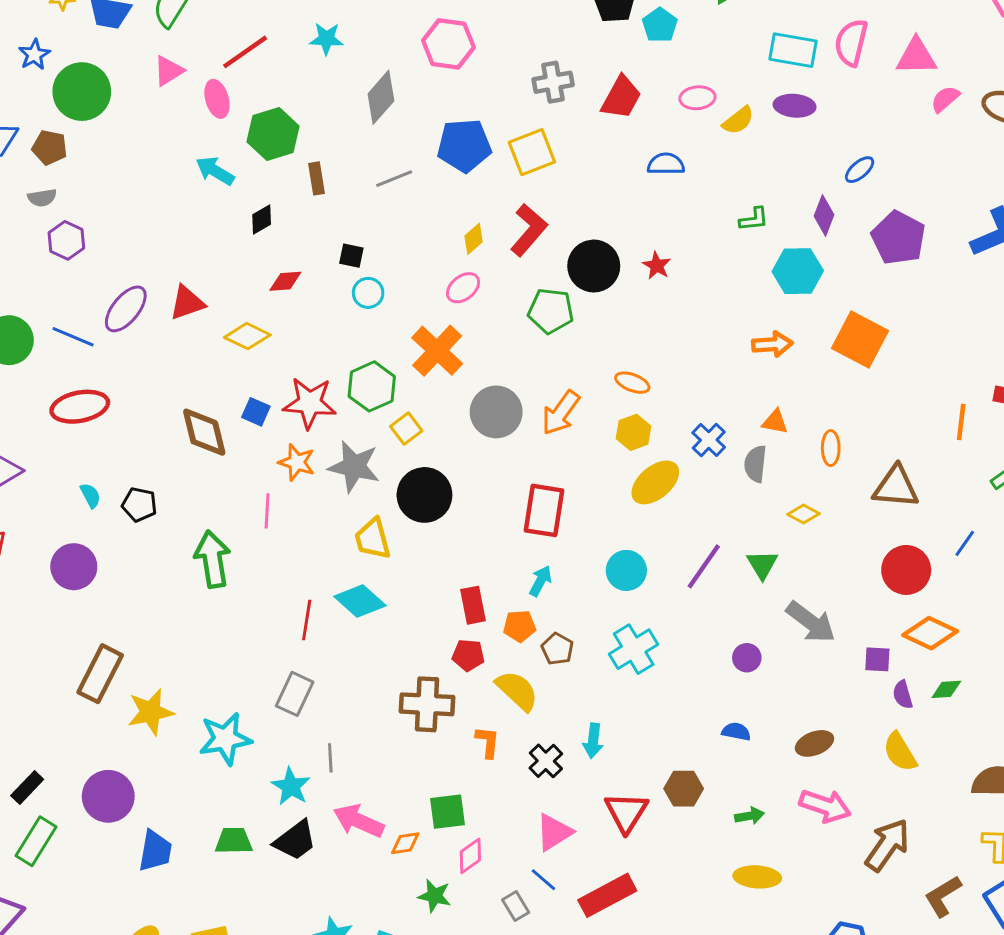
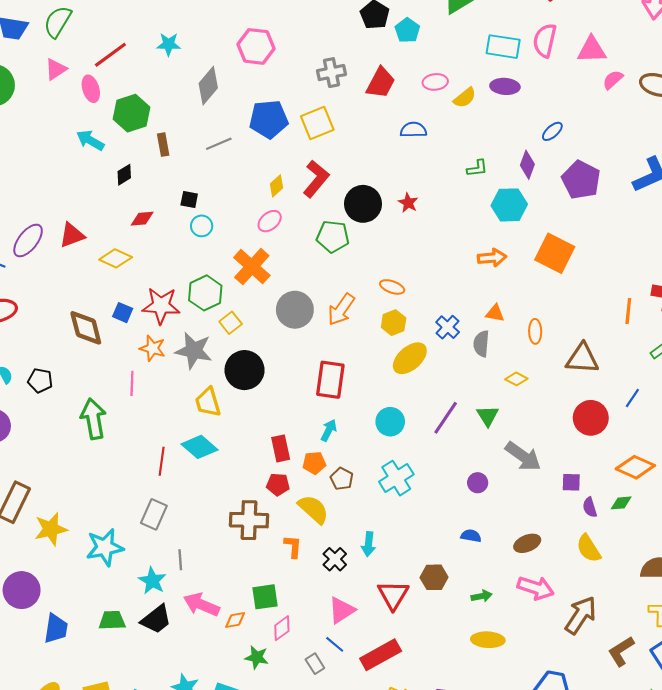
orange diamond: (930, 633) -> (635, 467), moved

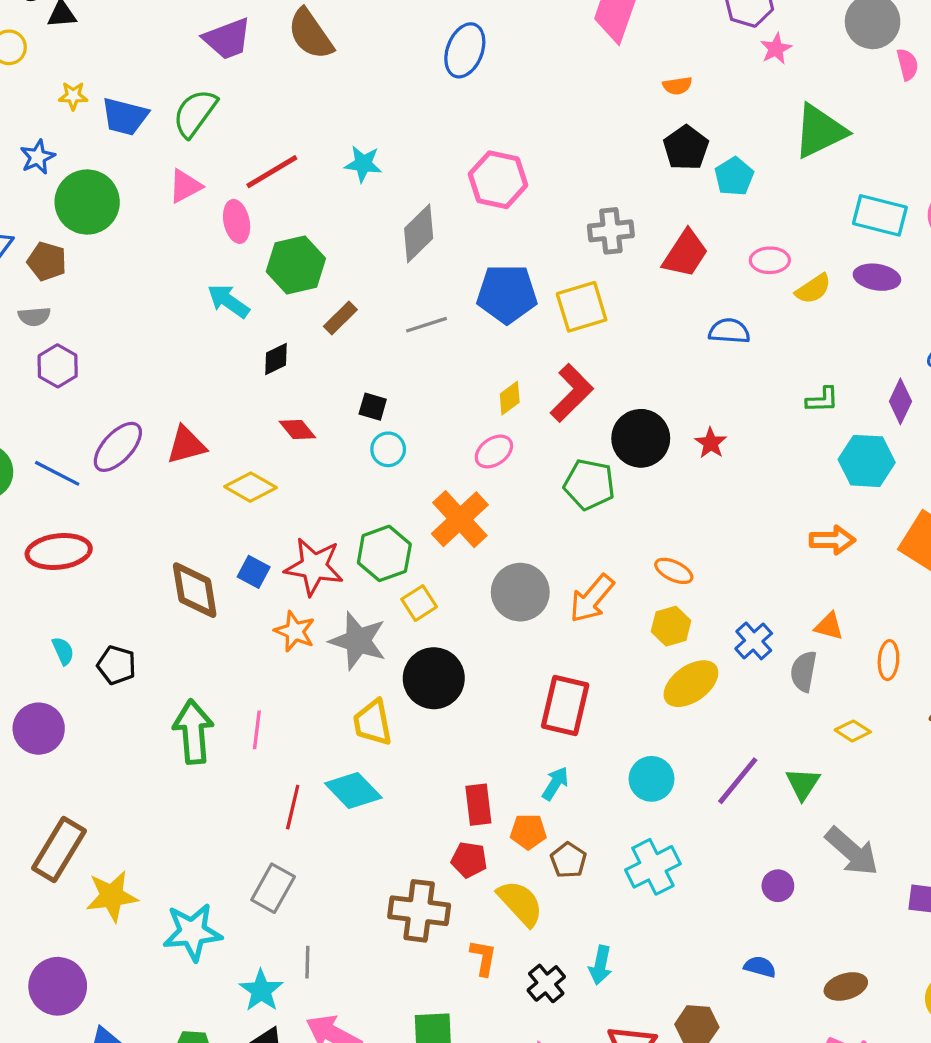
brown rectangle: (163, 145) -> (340, 318), turned 50
red diamond: (142, 219) -> (297, 429), turned 50
pink line: (132, 383) -> (257, 730), moved

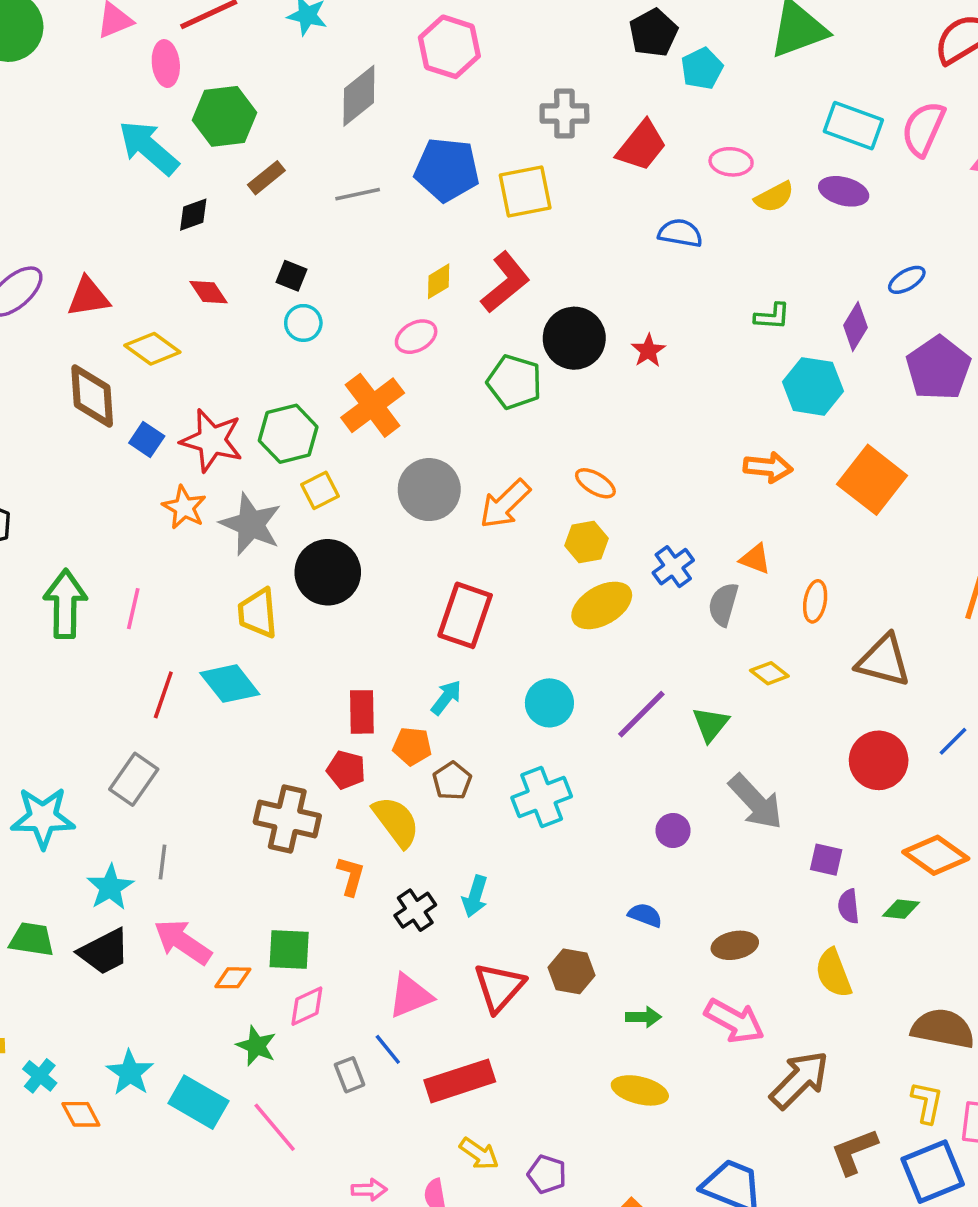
cyan arrow: (228, 301) -> (149, 148), size x1.4
brown diamond: (195, 590) -> (92, 396), moved

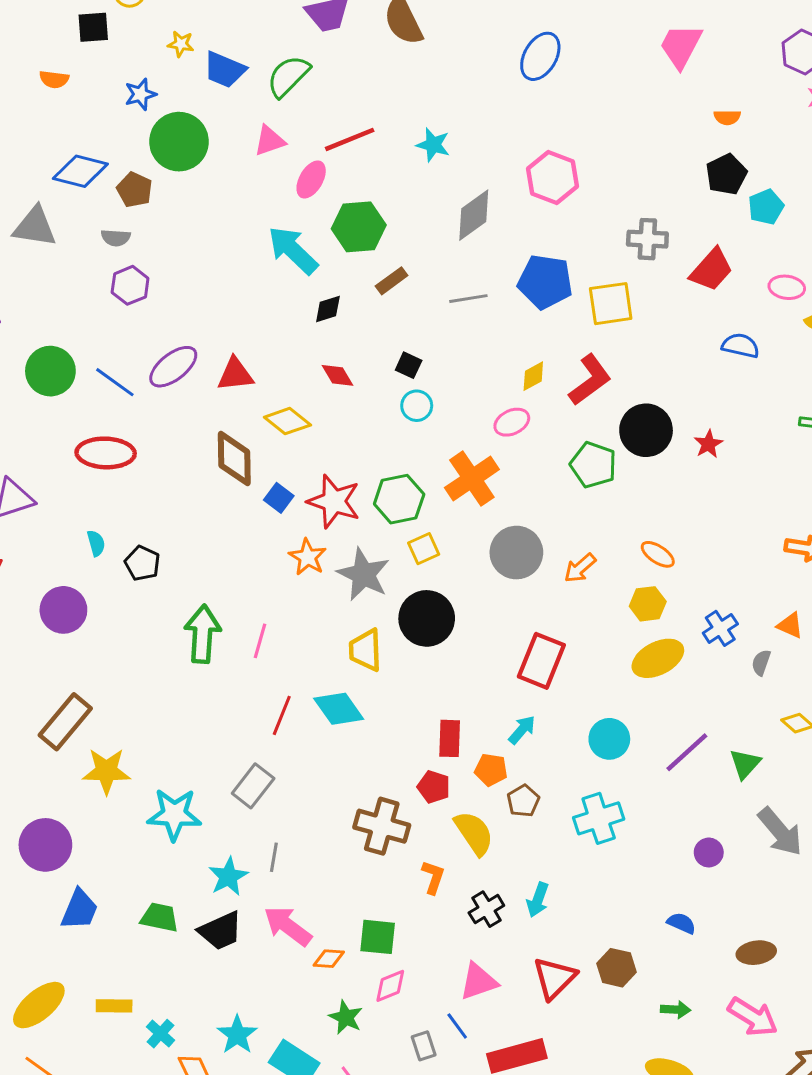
pink ellipse: (166, 64) -> (311, 179), turned 33
orange arrow: (505, 504) -> (580, 568), size x0.7
gray semicircle: (723, 604) -> (761, 663), size x0.7

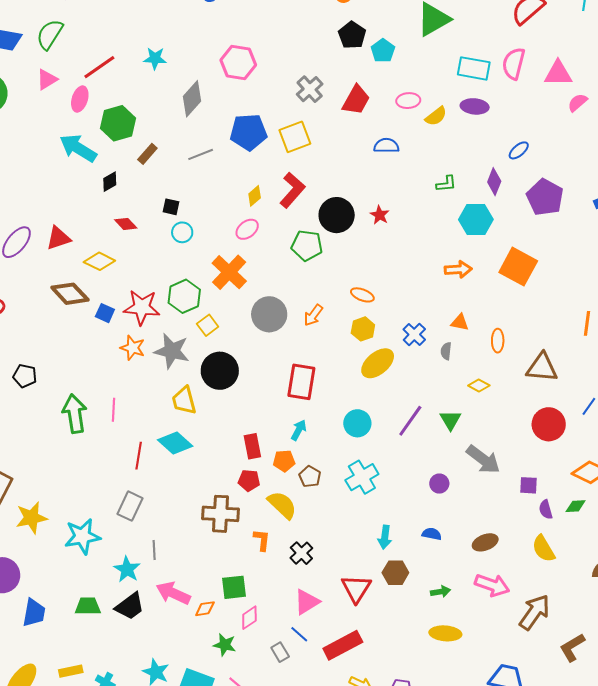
gray cross: (647, 239) -> (310, 89), turned -32
brown diamond: (234, 459) -> (70, 294), turned -30
cyan arrow: (538, 900) -> (385, 537), moved

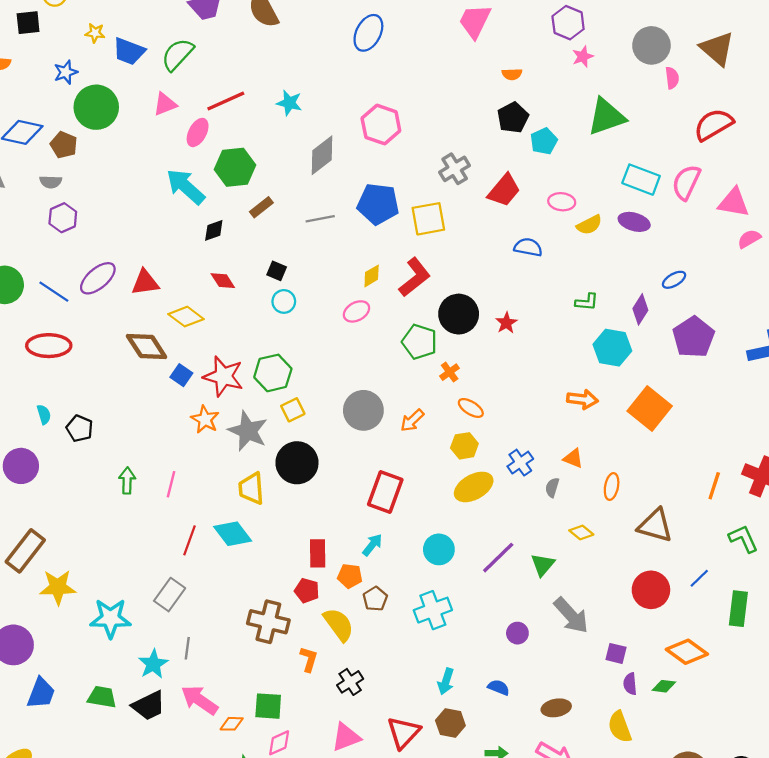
orange cross: (229, 272) -> (450, 372), moved, size x0.5
green arrow: (75, 414) -> (127, 481), size x0.6

